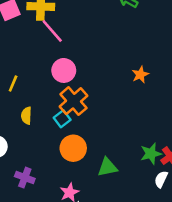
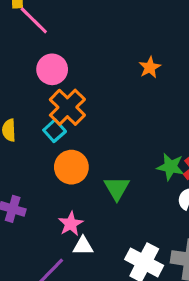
green star: (151, 154) -> (171, 167), turned 30
green triangle: (108, 167) -> (117, 188), turned -45

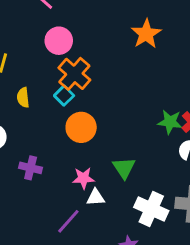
orange star: (150, 67) -> (146, 34), size x1.5
green triangle: (117, 188) -> (124, 168), moved
pink star: (71, 224) -> (83, 178), turned 30

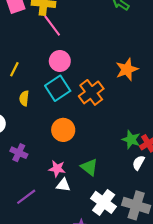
orange cross: (74, 74) -> (91, 92), moved
cyan square: (64, 96) -> (58, 88), moved, size x1.6
green triangle: (124, 168) -> (89, 167), turned -30
purple line: (68, 221) -> (26, 197), moved

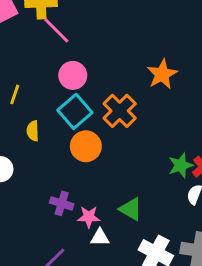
orange circle: (63, 130) -> (86, 146), moved
green star: (131, 140) -> (181, 165), turned -30
purple cross: (19, 153) -> (62, 203), moved

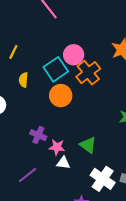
pink circle: (73, 75) -> (74, 55), moved

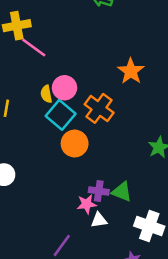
pink circle: (74, 55) -> (65, 88), moved
yellow semicircle: (23, 80) -> (46, 94), moved
purple cross: (38, 135) -> (99, 191), moved

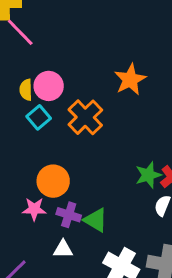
cyan square: (61, 115) -> (39, 117), size x0.7
orange circle: (75, 144) -> (53, 181), moved
pink star: (87, 204) -> (34, 209), moved

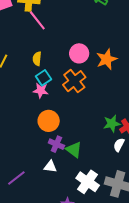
pink circle: (49, 86) -> (79, 53), moved
pink star: (34, 209) -> (41, 91), moved

